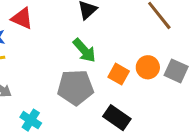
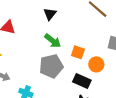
orange circle: (148, 67) -> (96, 64), moved

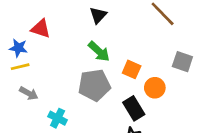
black rectangle: (82, 81) -> (134, 108), turned 30

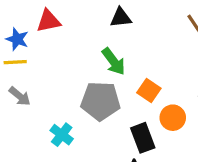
black triangle: (98, 15) -> (121, 18), turned 30
red triangle: (41, 29) -> (48, 21), turned -40
cyan cross: (58, 118) -> (62, 135), moved

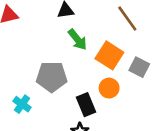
green arrow: (114, 61) -> (77, 39), moved
orange square: (149, 90) -> (109, 55), moved, size x1.5

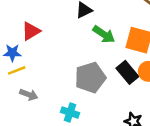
black rectangle: (86, 105) -> (127, 72), moved

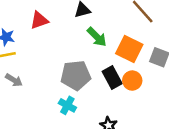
red triangle: (31, 31) -> (39, 20), moved
cyan cross: (70, 112) -> (67, 105), moved

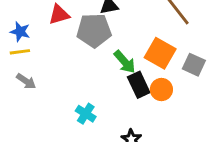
green arrow: (97, 37) -> (125, 62), moved
gray pentagon: (76, 75) -> (94, 30), moved

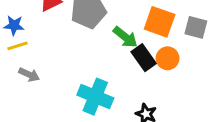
cyan cross: (86, 114) -> (95, 97), size x1.6

